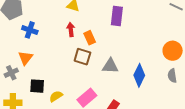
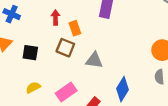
blue diamond: (139, 75) -> (123, 89), moved
black square: (37, 86) -> (30, 53), moved

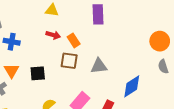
red arrow: (56, 18) -> (53, 35), turned 120
blue diamond: (123, 89) -> (132, 86), turned 40

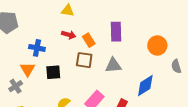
purple rectangle: (98, 14) -> (116, 32), moved
orange circle: (160, 41) -> (157, 45), moved
blue cross: (12, 42) -> (37, 48), moved

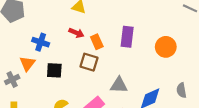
orange circle: (157, 45) -> (166, 47), moved
gray triangle: (113, 65) -> (119, 85), moved
gray semicircle: (176, 66) -> (181, 90), moved

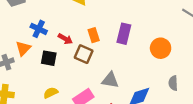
red arrow: (76, 33) -> (65, 39), moved
gray semicircle: (181, 90) -> (173, 83), moved

